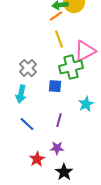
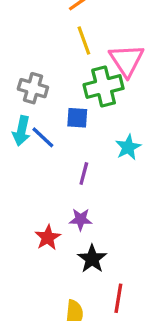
pink triangle: (85, 51) -> (127, 60), turned -35
gray cross: (28, 68) -> (33, 88), turned -30
blue line: (27, 124) -> (43, 137), moved

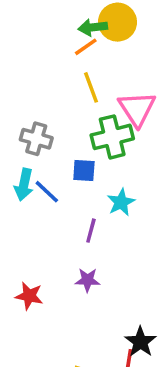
cyan star: (128, 147) -> (121, 202), moved
red star: (48, 237) -> (29, 296), moved, turned -30
black star: (92, 259) -> (140, 342), moved

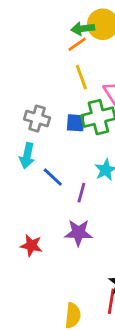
blue square: (84, 170) -> (76, 123), moved
blue line: (47, 192) -> (53, 177), moved
purple star: (87, 280) -> (78, 233), size x1.4

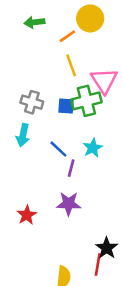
green arrow: (83, 29) -> (34, 22), moved
blue line: (53, 177) -> (58, 149), moved
red star: (31, 246) -> (27, 215), turned 30

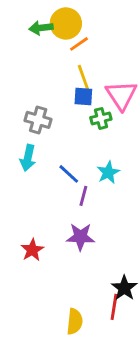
yellow circle: (90, 18) -> (66, 23), moved
green cross: (86, 101) -> (101, 118), size x0.6
blue square: (66, 106) -> (83, 97), moved

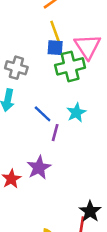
green cross: (101, 118) -> (70, 66), size x1.6
purple star: (80, 237) -> (39, 168), moved, turned -30

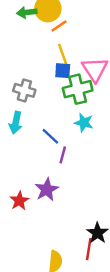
cyan star: (76, 113) -> (84, 123), moved, turned -30

